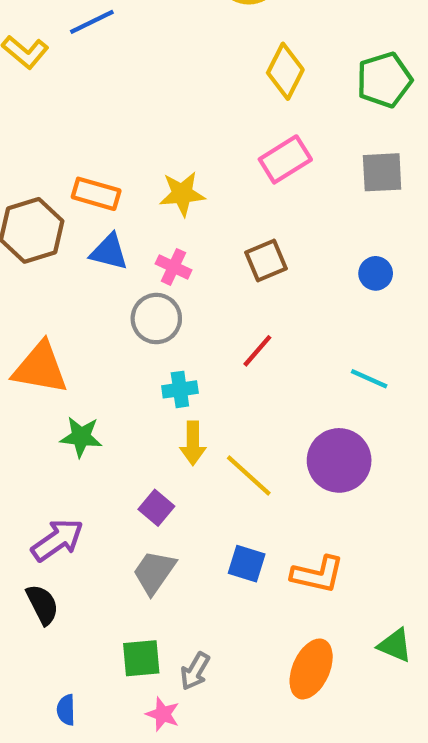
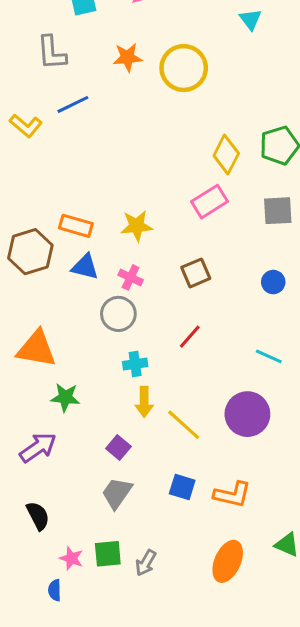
yellow diamond: (285, 71) -> (226, 155), moved
purple arrow: (57, 540) -> (38, 447), moved
pink star: (163, 714) -> (71, 558), moved

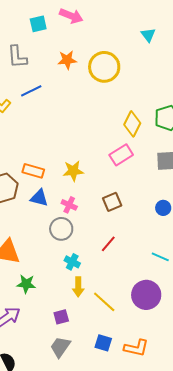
cyan cross: (135, 364) -> (72, 262), turned 35
purple square: (118, 447) -> (61, 317), turned 35

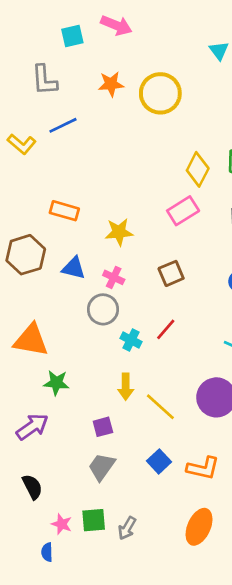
orange rectangle: (33, 171) -> (64, 211), moved
cyan cross: (72, 262) -> (131, 340), moved
blue square: (103, 343) -> (159, 461), turned 30

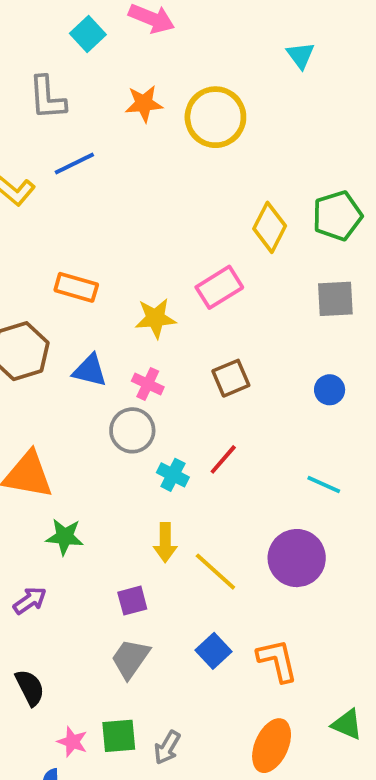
cyan square: (72, 36) -> (88, 34), turned -30
pink rectangle: (183, 211) -> (219, 287), moved
purple arrow: (32, 427) -> (30, 601), size x0.7
orange L-shape: (203, 468) -> (277, 661), turned -116

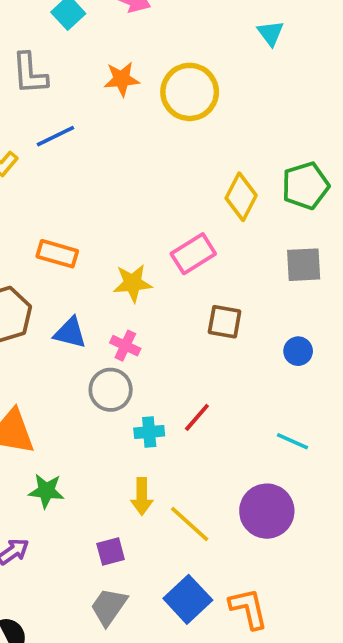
brown square: (231, 378) -> (225, 322), moved, turned 33
cyan cross: (173, 475) -> (149, 432), turned -32
blue square: (214, 651) -> (188, 599), size x1.4

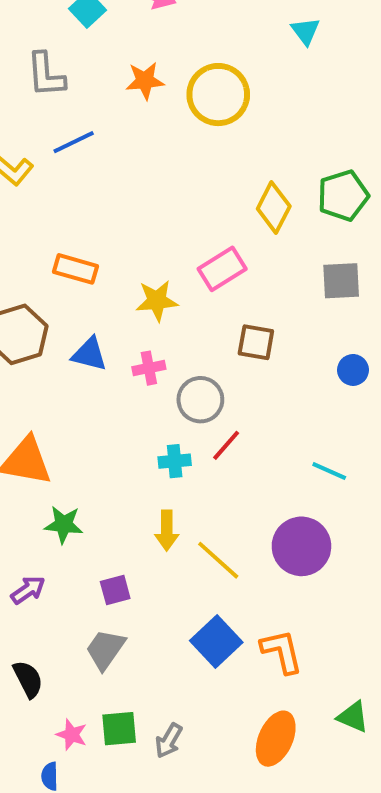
pink cross: (125, 346) -> (149, 368), turned -36
blue circle: (298, 351) -> (353, 370), moved
gray circle: (111, 390) -> (200, 400), moved
purple square: (111, 552) -> (115, 590), moved
gray trapezoid: (109, 607) -> (105, 649), moved

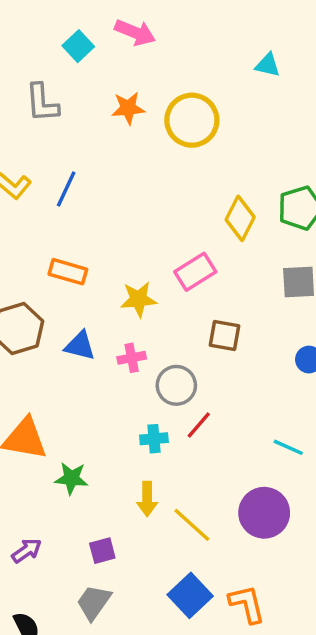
cyan triangle: (305, 31) -> (268, 65), turned -40
blue line: (74, 142) -> (66, 189), moved, turned -39
green star: (64, 525) -> (71, 478), moved

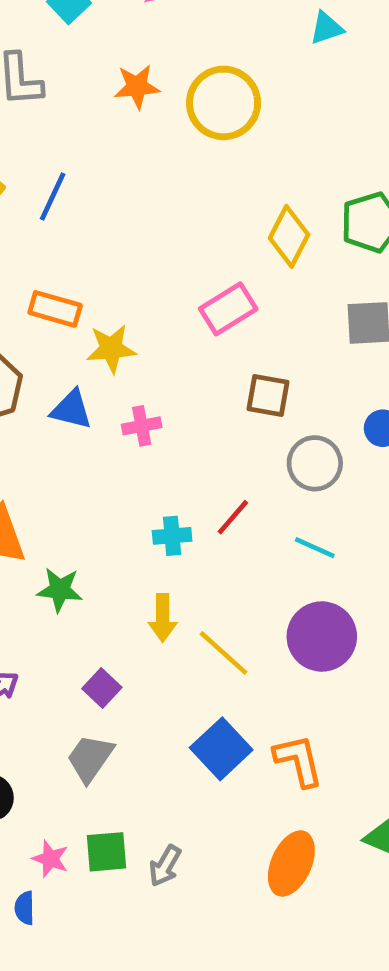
cyan triangle: (268, 65) -> (326, 28), turned -32
yellow star: (138, 299) -> (111, 349), moved
gray circle: (176, 385) -> (315, 463), moved
cyan line: (288, 447) -> (315, 548), moved
purple square: (102, 551) -> (102, 688), turned -32

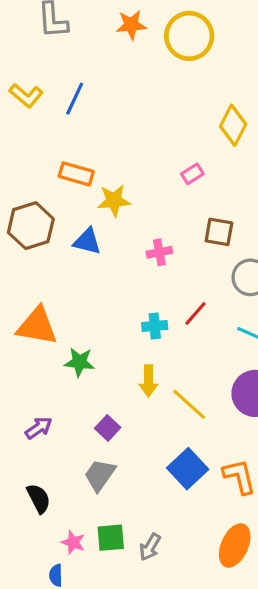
pink rectangle: (228, 309) -> (192, 174), size x0.6
pink cross: (142, 426) -> (159, 252), moved

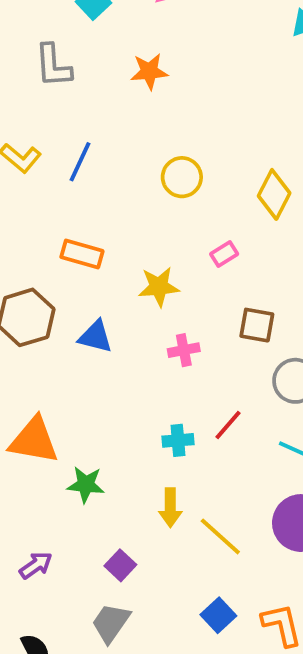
yellow circle: (189, 36) -> (182, 177), moved, size x0.7
yellow star: (114, 201) -> (159, 287), moved
blue square: (188, 469) -> (218, 615), size x0.7

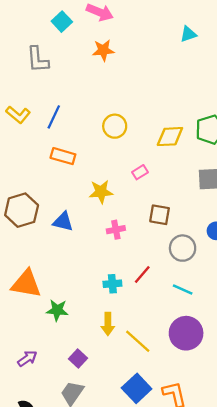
orange star: (149, 71) -> (103, 50), moved
yellow diamond: (274, 194) -> (170, 137), turned 60
orange rectangle: (82, 254) -> (63, 156), moved
blue square: (218, 615) -> (137, 388), size x1.4

